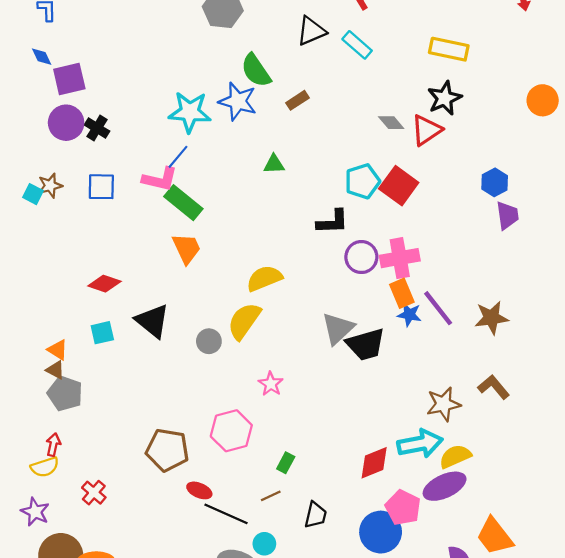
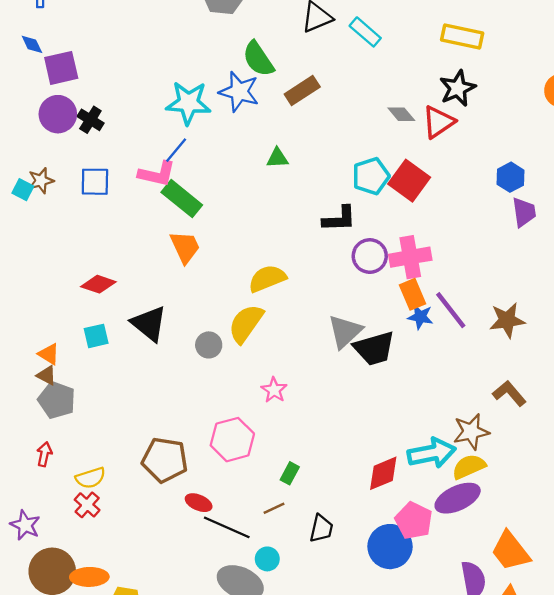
brown rectangle: (297, 100) -> (302, 91), size x1.4
brown star: (443, 404) -> (471, 432), moved
yellow semicircle: (45, 467) -> (90, 478), moved

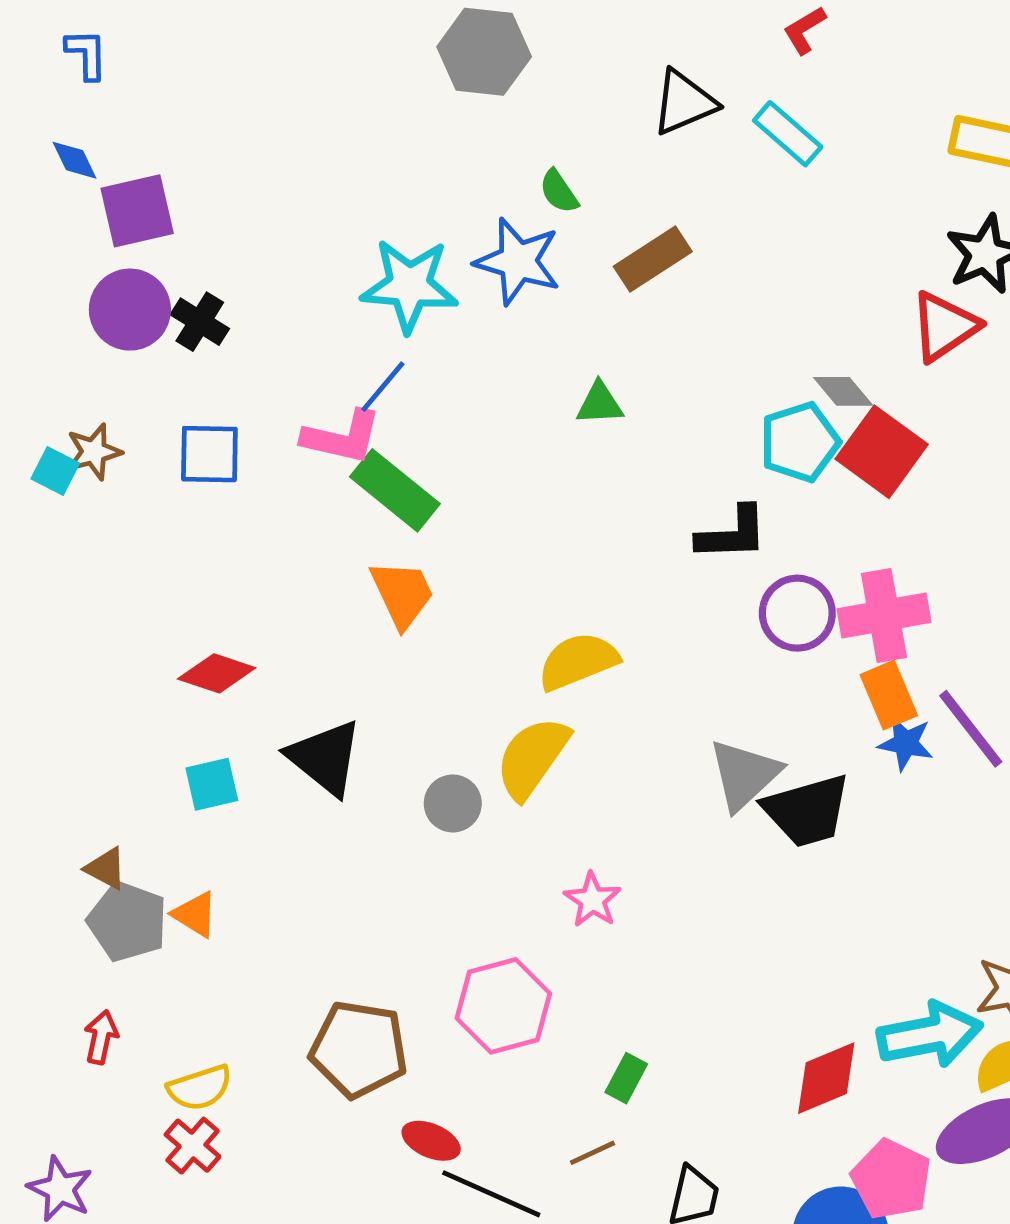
green semicircle: (258, 59) -> (559, 192), size x0.6
gray diamond: (401, 114) -> (843, 391), moved
orange triangle: (49, 354) -> (195, 914), moved

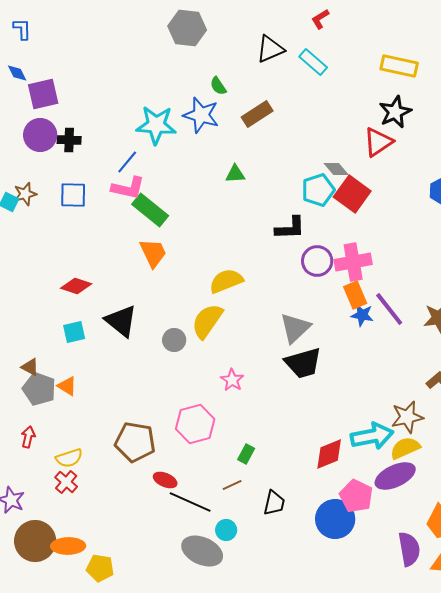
black cross: (200, 322) -> (69, 140), turned -30
blue line: (383, 387) -> (127, 162), moved
black trapezoid: (807, 811) -> (303, 363), moved

